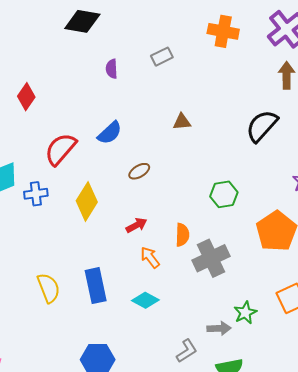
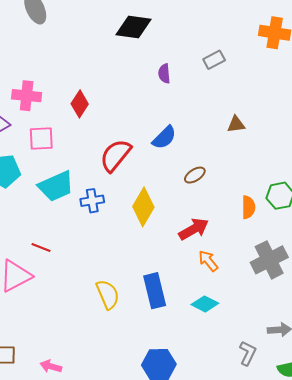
red arrow: (136, 225) -> (194, 229), size x1.4
orange semicircle: (182, 235) -> (248, 207), moved
gray L-shape: (187, 351) -> (248, 353), turned -30

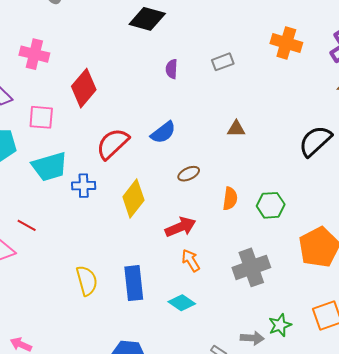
pink cross: (27, 96) -> (34, 54), moved
red diamond: (80, 104) -> (84, 88), size x1.4
orange semicircle: (248, 207) -> (230, 199), moved

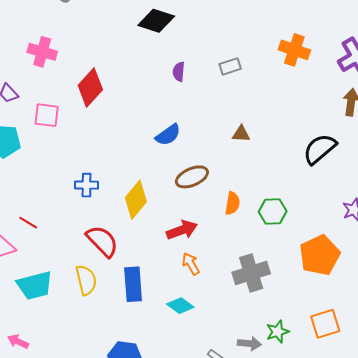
red semicircle: (113, 144) -> (102, 241), moved, turned 87
cyan trapezoid: (50, 167) -> (35, 285), moved
brown ellipse: (189, 174) -> (192, 177), size x1.5

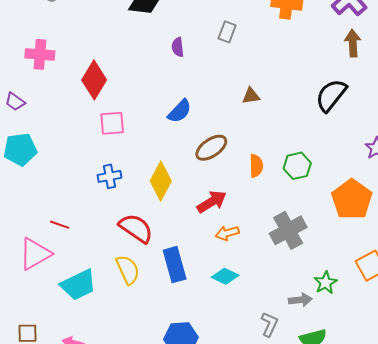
gray rectangle: (230, 66) -> (227, 32), turned -40
pink square: (47, 115) -> (112, 123), moved
orange arrow: (191, 264) -> (227, 233), turned -65

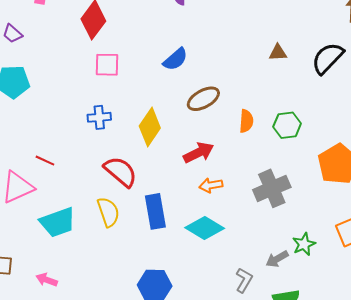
brown triangle: (251, 96) -> (278, 53), moved
cyan diamond: (225, 276) -> (205, 228), size x1.4
gray arrow: (300, 300) -> (277, 259), turned 150

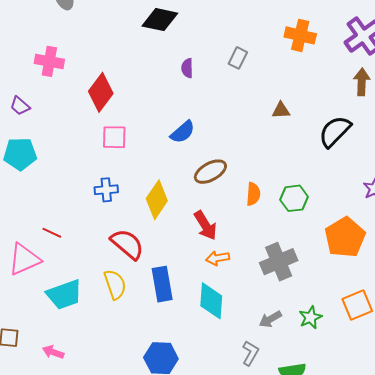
brown triangle: (278, 53) -> (281, 110), moved
red arrow: (199, 153) -> (205, 225), turned 84
cyan diamond: (205, 228) -> (211, 301), turned 63
gray arrow: (277, 259) -> (270, 319), moved

